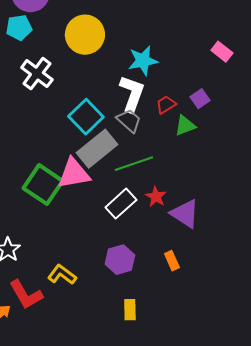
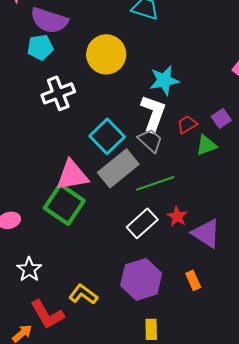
white cross: (37, 74) -> (58, 93), turned 32
pink triangle: (74, 174) -> (72, 175), moved
purple hexagon: (120, 260) -> (141, 279), size x1.4

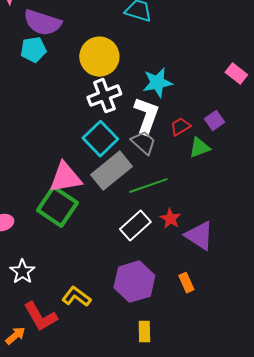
white cross: (58, 93) -> (104, 96), moved

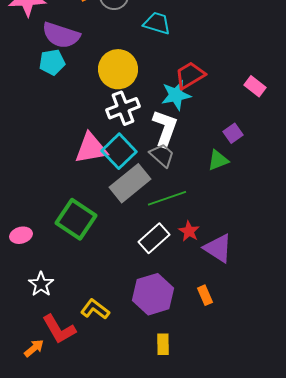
red trapezoid: (180, 127) -> (190, 75), moved, size x1.5
pink triangle: (65, 178) -> (91, 148), moved

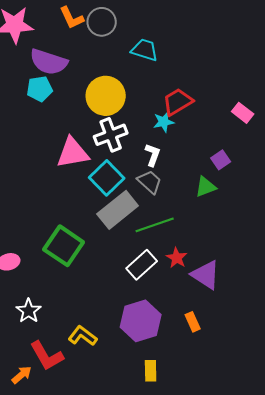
cyan star: (176, 95) -> (164, 122), size x0.7
white L-shape: (165, 128) -> (153, 155), size x0.6
pink triangle: (91, 148) -> (73, 153), moved

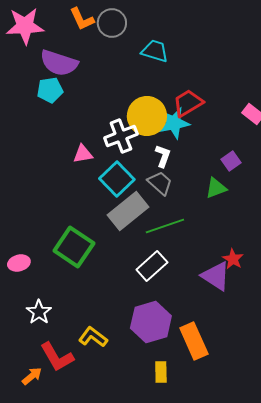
yellow circle: (106, 96) -> (147, 116), moved
cyan star: (164, 122) -> (174, 123), size x1.5
pink triangle: (73, 153) -> (83, 154), size x0.6
red star: (177, 258) -> (233, 259), moved
orange rectangle: (193, 322) -> (194, 341), moved, size x1.8

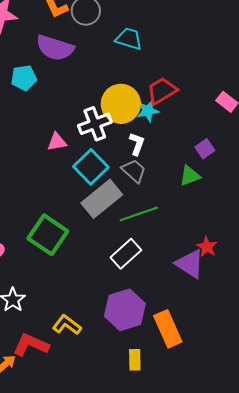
purple semicircle: (59, 63) -> (55, 48), moved
cyan star: (174, 123) -> (148, 111), size x0.7
red L-shape: (57, 357) -> (31, 345), turned 144

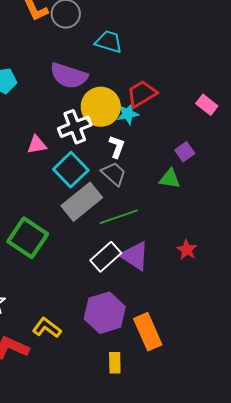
purple semicircle: (55, 48) -> (69, 76), moved
green triangle: (190, 176) -> (170, 179), turned 30
purple triangle: (190, 264) -> (135, 256), moved

